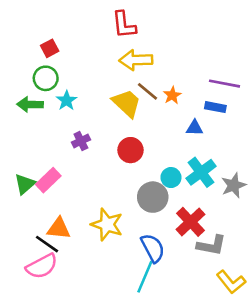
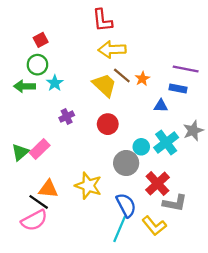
gray star: (234, 185) -> (193, 131), moved
yellow L-shape: (231, 282) -> (154, 226), moved

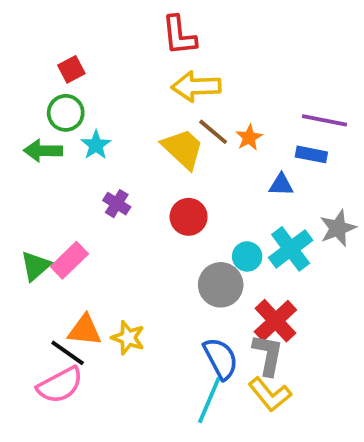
purple cross: (67, 117) -> (117, 204), turned -32
yellow star: (88, 186) -> (128, 338), moved, size x0.7
gray L-shape: (175, 203) -> (268, 355), moved, turned -90

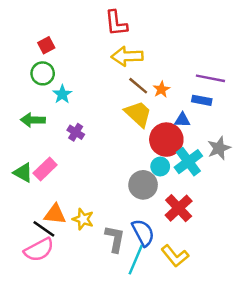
yellow trapezoid: (183, 149) -> (138, 114), moved
green arrow: (43, 151) -> (33, 120), moved
red circle: (189, 217) -> (166, 140), moved, size x1.4
green triangle: (35, 266) -> (23, 173), turned -50
gray L-shape: (268, 355) -> (115, 239), moved

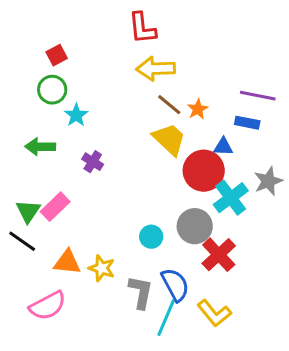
cyan circle: (160, 167) -> (151, 237), moved
green triangle: (23, 173) -> (28, 211), turned 35
gray circle: (143, 185) -> (195, 226), moved
black line: (44, 229) -> (22, 241), moved

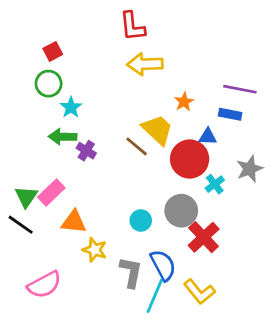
brown line: (169, 105) -> (137, 146), moved
green arrow: (40, 147) -> (63, 137), moved
cyan cross: (231, 198) -> (215, 184), size x0.6
orange triangle: (67, 262) -> (74, 222), moved

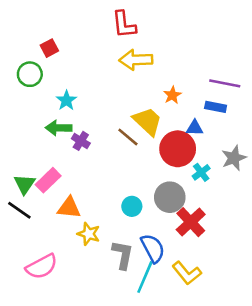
green circle: (49, 84) -> (30, 74), moved

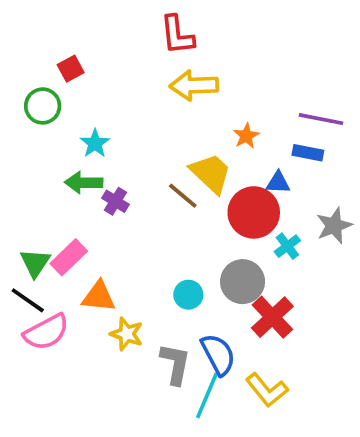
pink semicircle: (42, 267) -> (46, 332), moved

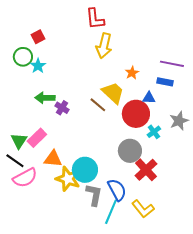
yellow arrow: (194, 85) -> (104, 46), turned -75
cyan star: (95, 143) -> (38, 66), moved
cyan circle: (188, 295) -> (85, 170), moved, size x1.6
yellow star: (127, 334) -> (68, 179), size x1.4

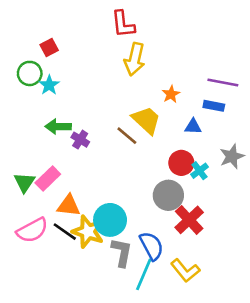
red circle: (136, 114) -> (181, 163), moved, size x0.7
black line: (15, 161) -> (65, 232), moved

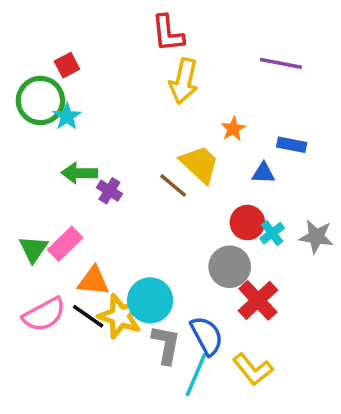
green circle: (30, 73) -> (40, 100), size x1.4
purple line: (223, 83) -> (281, 63), moved
gray star: (232, 156) -> (316, 237), moved, turned 30

